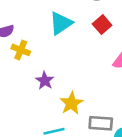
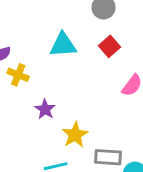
cyan triangle: (61, 23) -> (63, 45), turned 30

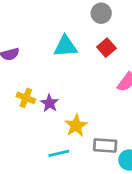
yellow cross: (18, 75) -> (26, 98), moved

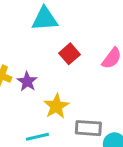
red square: (106, 48) -> (69, 54), moved

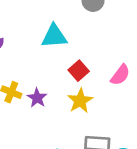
yellow star: (56, 106) -> (80, 101), moved

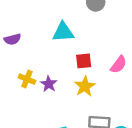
red square: (79, 71) -> (84, 61), turned 35

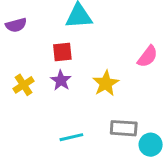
red square: (84, 61) -> (62, 52), moved
yellow cross: (27, 79) -> (24, 85), moved, turned 35

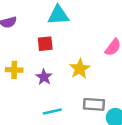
purple star: (61, 80) -> (44, 77), moved
yellow cross: (24, 85) -> (14, 70), turned 35

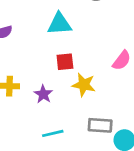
red square: (45, 44) -> (65, 62), moved
yellow star: (80, 69) -> (84, 85), turned -30

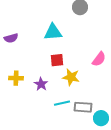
cyan line: (53, 133) -> (62, 103), moved

